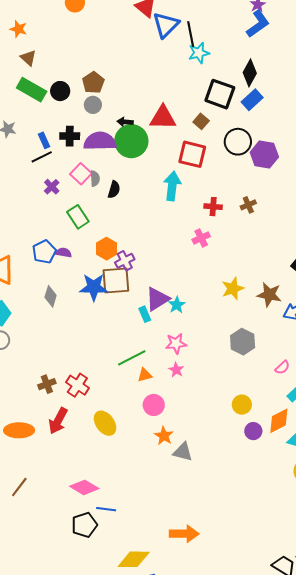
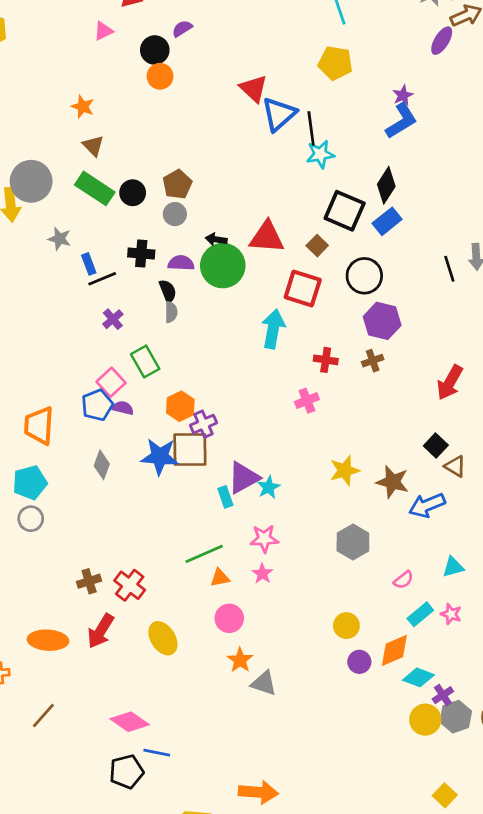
blue rectangle: (44, 140) -> (89, 264), moved
purple semicircle: (100, 141) -> (181, 263), size x0.6
purple hexagon: (264, 155) -> (382, 321), moved
pink square: (81, 174) -> (111, 382), moved
black semicircle: (114, 190) -> (168, 291), moved, turned -42

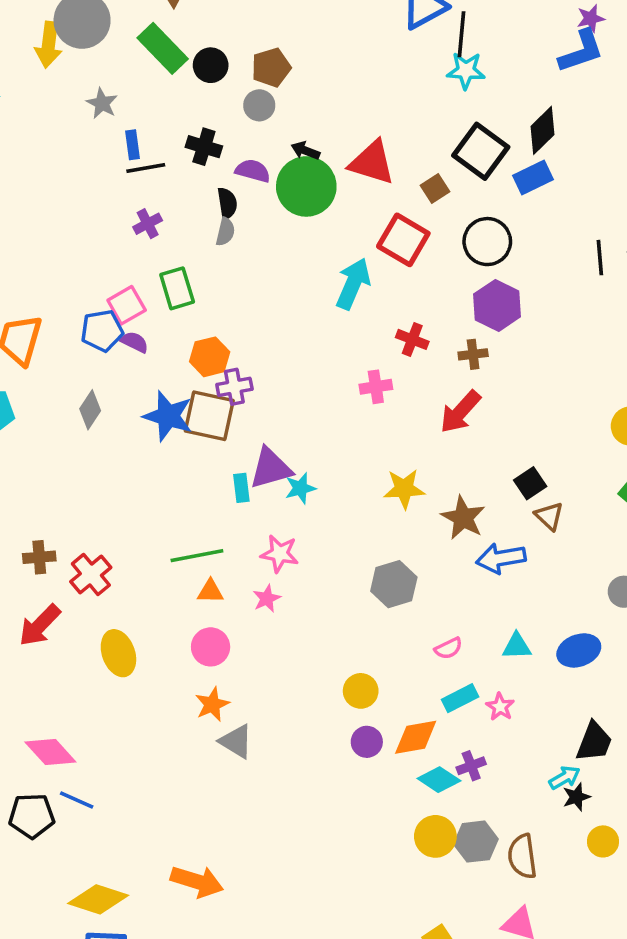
red arrow: (450, 383) -> (460, 412), moved
purple cross: (443, 695) -> (471, 766), moved

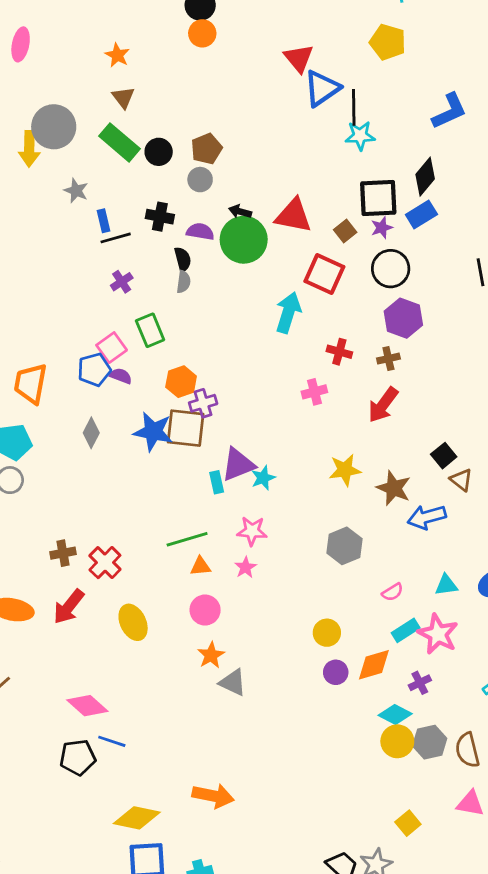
purple star: (591, 18) -> (382, 228), moved
black square: (481, 151) -> (378, 198), turned -33
pink star: (500, 707) -> (438, 634), size x1.8
cyan diamond: (439, 780) -> (395, 715), moved

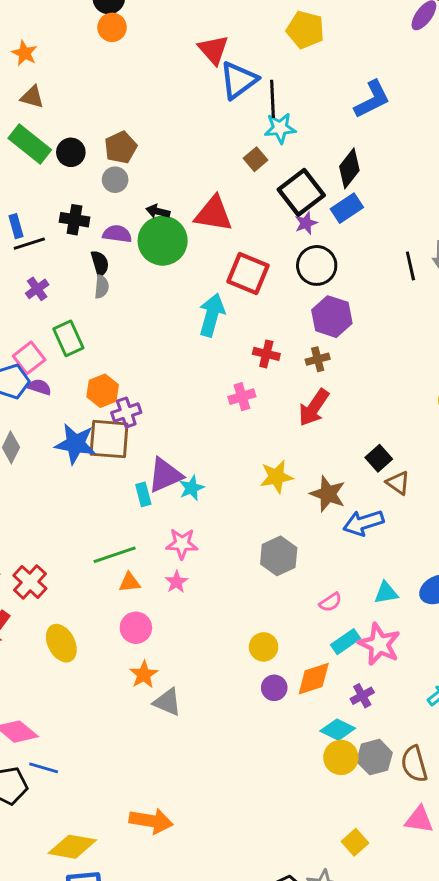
brown triangle: (123, 98) -> (32, 97), turned -35
black square: (378, 198) -> (301, 192), turned -33
brown square: (345, 231) -> (256, 159), moved

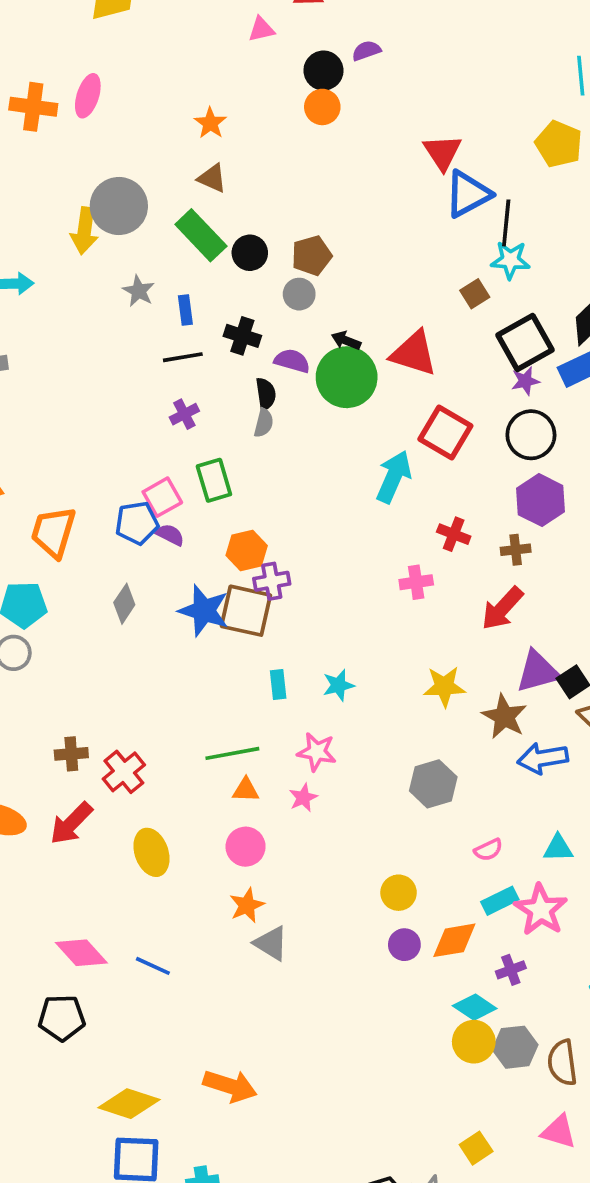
blue rectangle: (16, 226) -> (185, 310), moved
purple triangle: (165, 475) -> (538, 672), moved
blue line: (44, 768) -> (153, 966), moved

